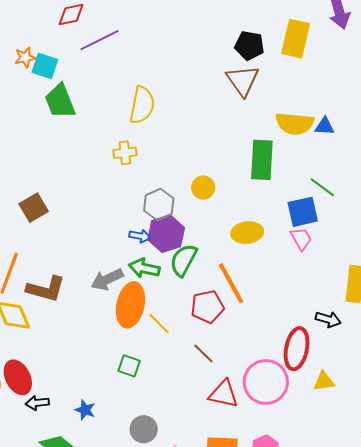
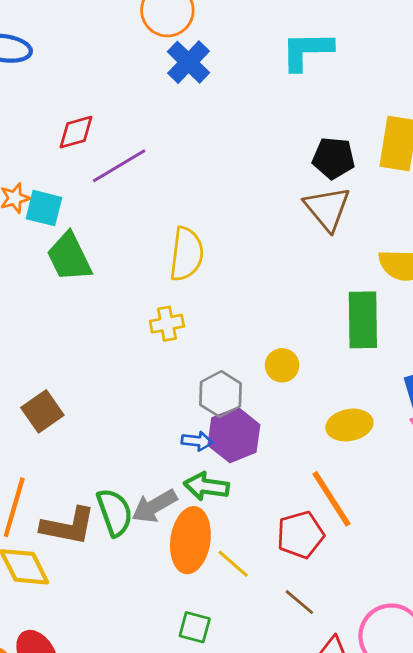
green semicircle: (184, 260) -> (115, 512), moved, turned 136

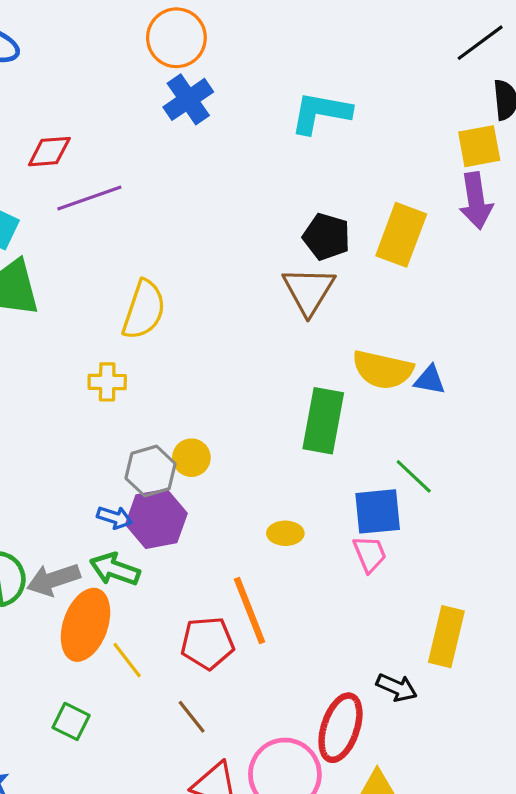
yellow circle: (282, 365) -> (191, 458), moved
yellow ellipse: (349, 425) -> (285, 533), size x0.7

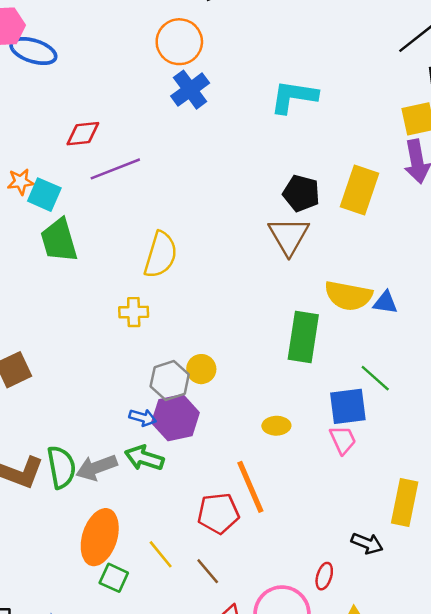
orange ellipse: (85, 625) -> (100, 537), moved
yellow line: (127, 660) -> (161, 554), moved
red ellipse: (340, 728) -> (324, 576), size x0.5

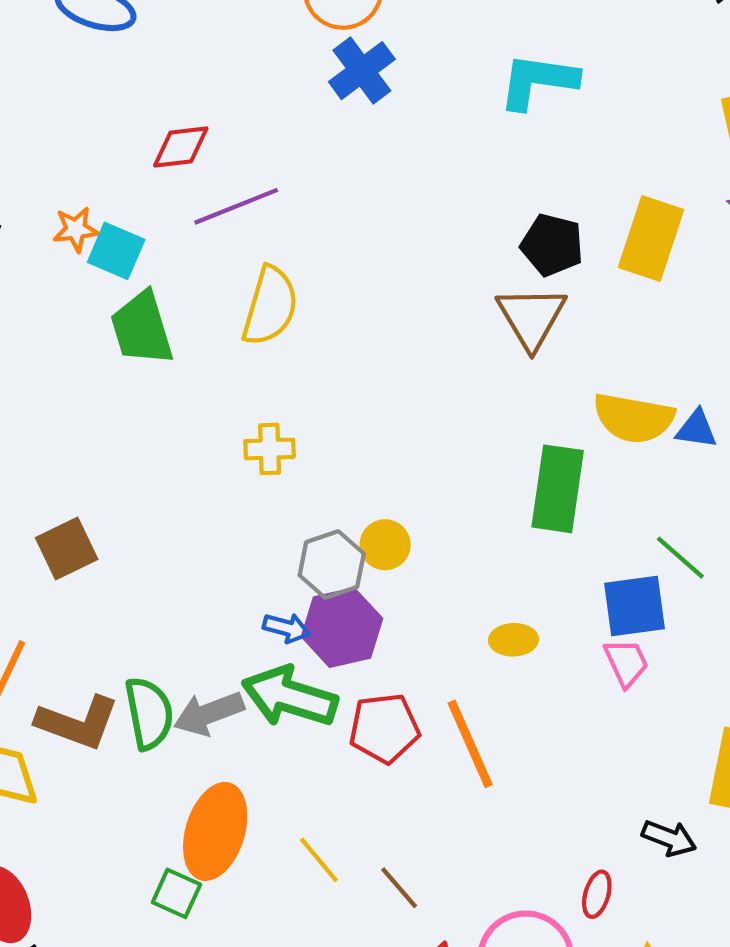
yellow semicircle: (161, 255) -> (270, 306), moved
green arrow: (144, 458) -> (290, 697), size x1.4
red pentagon: (218, 513) -> (384, 728), moved
green square: (114, 578) -> (176, 893), moved

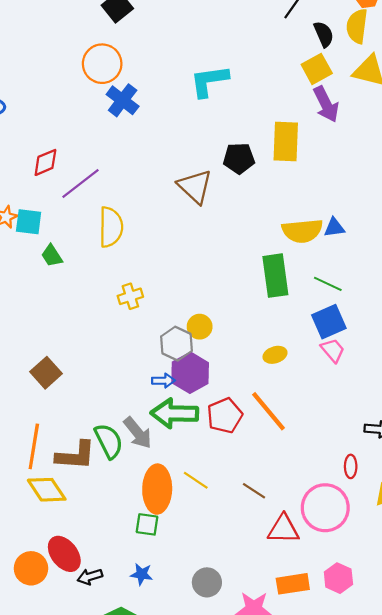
brown triangle: (531, 317) -> (195, 186), moved
green trapezoid: (142, 328) -> (52, 256), size x0.6
green line: (680, 558) -> (328, 284), moved
gray arrow: (209, 713) -> (138, 433), turned -92
yellow line: (319, 860) -> (196, 480), moved

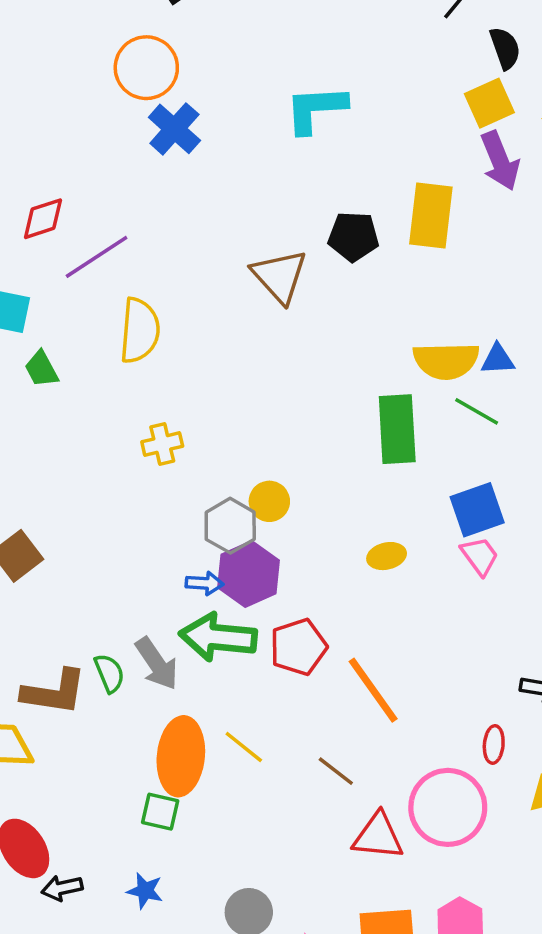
green line: (328, 284) -> (477, 411), moved
orange line: (268, 411) -> (373, 690), moved
green semicircle: (109, 441) -> (109, 673), size x0.7

